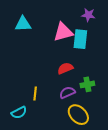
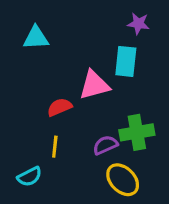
pink triangle: (63, 32) -> (94, 85), moved
red semicircle: (65, 68) -> (60, 107), moved
green cross: (87, 84) -> (137, 132), size x1.5

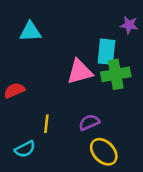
purple star: (138, 24) -> (129, 25), moved
red semicircle: (60, 107) -> (14, 90), moved
green cross: (137, 132) -> (116, 74), moved

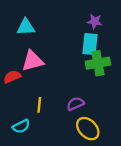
purple star: (129, 25) -> (95, 21), moved
pink triangle: (80, 72) -> (33, 61), moved

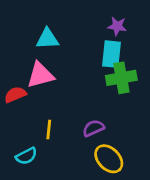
cyan triangle: (26, 27) -> (47, 39), moved

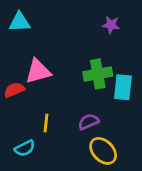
cyan triangle: (47, 39) -> (19, 22), moved
cyan rectangle: (112, 54) -> (123, 87), moved
green cross: (121, 78) -> (98, 74), moved

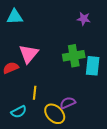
pink triangle: (38, 71) -> (29, 54), turned -35
purple semicircle: (88, 122) -> (68, 103), moved
yellow ellipse: (103, 151) -> (55, 114), moved

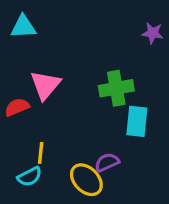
purple star: (84, 19) -> (153, 33), moved
cyan rectangle: (93, 66) -> (137, 121), moved
yellow line: (35, 93) -> (41, 153), moved

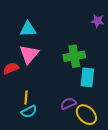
cyan triangle: (23, 27) -> (28, 29), moved
cyan semicircle: (30, 177) -> (29, 112), moved
yellow ellipse: (86, 180) -> (86, 115), moved

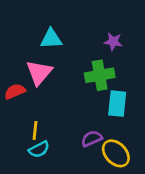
purple star: (97, 21) -> (113, 42), moved
cyan triangle: (28, 29) -> (51, 39), moved

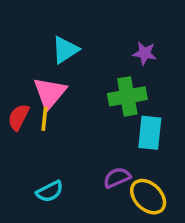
cyan triangle: (51, 39) -> (65, 50), turned -30
red semicircle: (15, 91) -> (19, 117), turned -40
yellow line: (35, 130) -> (44, 119), moved

